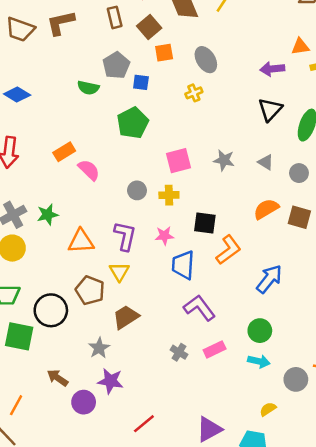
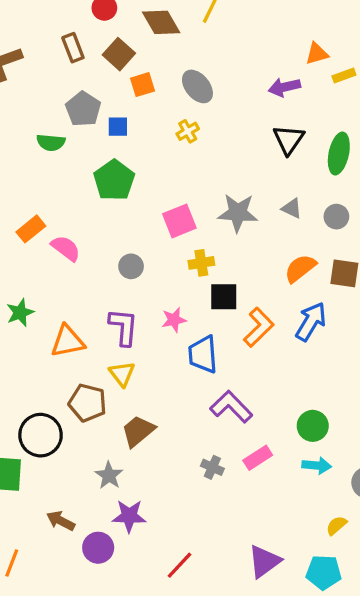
gray star: (224, 160) -> (238, 213), size x1.4
yellow cross: (169, 195) -> (201, 263), moved
blue arrow: (269, 279) -> (311, 322), moved

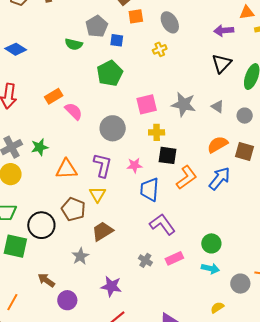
gray circle: (131, 266) -> (113, 128), size x1.6
purple star: (129, 516) -> (111, 286), moved

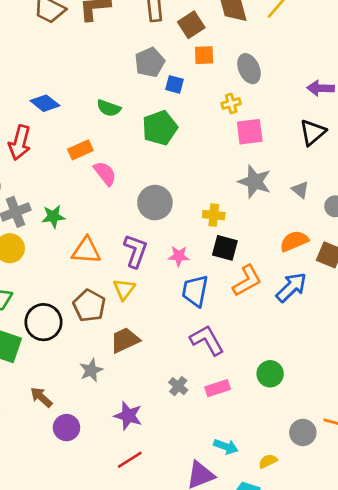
green semicircle: (74, 44) -> (109, 108), moved
blue diamond: (16, 49) -> (45, 103), moved
pink square: (147, 104) -> (250, 132), moved
cyan arrow: (210, 268) -> (226, 447), moved

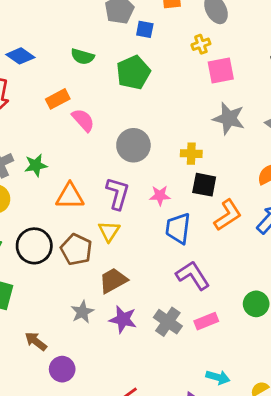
black circle: (43, 322) -> (34, 246), moved
gray cross: (178, 386) -> (168, 322), size x1.5
purple star: (128, 416) -> (123, 319), moved

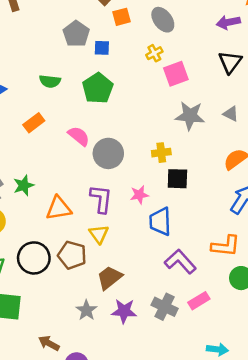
pink semicircle: (83, 120) -> (79, 136), moved
orange L-shape: (228, 215) -> (226, 246), moved, turned 48

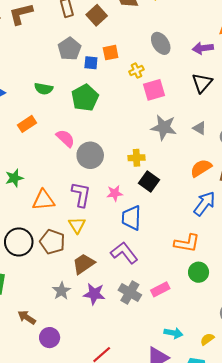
orange square: (121, 17) -> (111, 53), moved
gray ellipse: (163, 20) -> (161, 43), moved
black square: (177, 179) -> (149, 182), turned 30
purple L-shape: (180, 262) -> (124, 253), moved

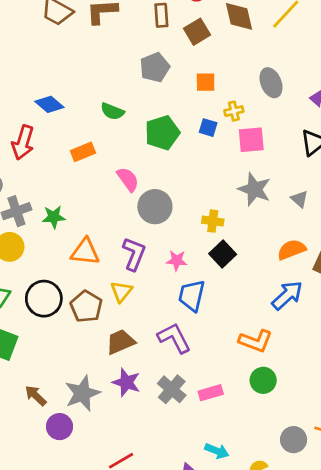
blue square: (91, 63) -> (208, 128), moved
gray star: (61, 291) -> (82, 393), moved, size x1.5

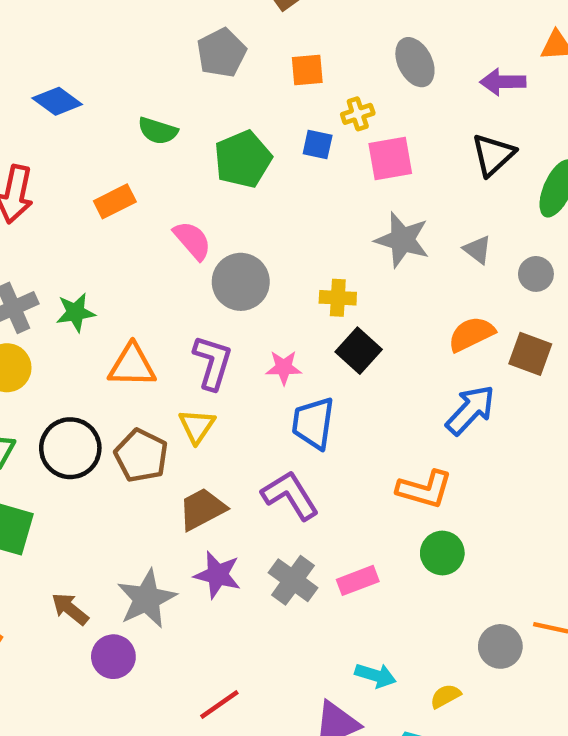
blue diamond: (49, 104) -> (57, 101), moved

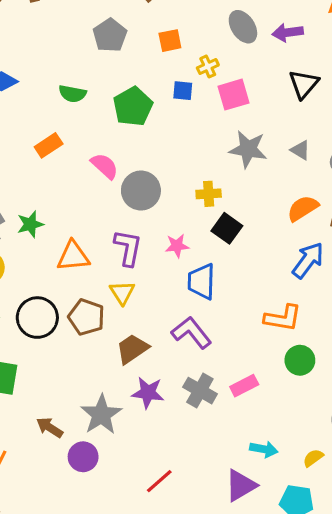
purple arrow: (503, 82) -> (288, 33), moved

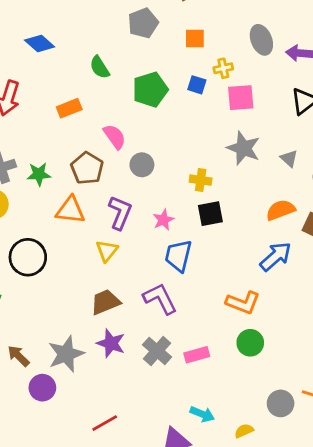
green semicircle: (72, 94) -> (100, 67), turned 35
gray circle: (141, 191) -> (142, 165), size x0.7
black square: (227, 228) -> (210, 214), turned 32
pink star: (177, 246) -> (163, 220), turned -30
brown pentagon: (86, 317) -> (87, 168), moved

